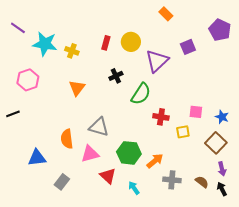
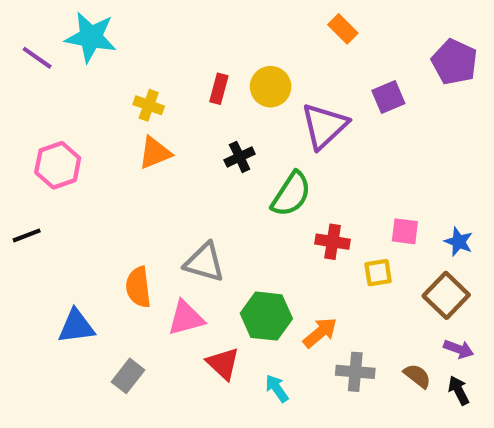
cyan star: (45, 44) -> (91, 37), moved
orange triangle: (77, 88) -> (155, 153), moved, turned 30
purple arrow: (222, 169) -> (459, 349), turned -56

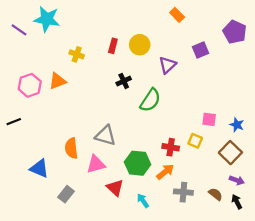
purple triangle: (324, 126) -> (167, 65), size x0.7
orange triangle: (155, 153) -> (57, 81), moved
red cross: (333, 242) -> (171, 147), moved
yellow square: (378, 273) -> (195, 141), turned 32
blue triangle: (76, 326) -> (39, 169), turned 30

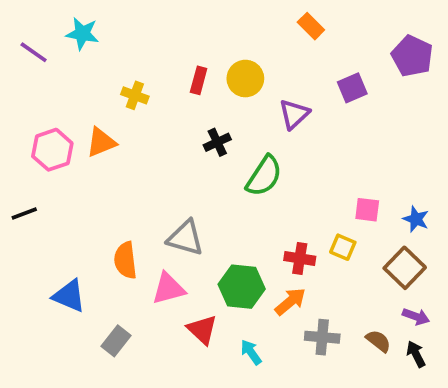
cyan star: (47, 19) -> (82, 34), size x0.7

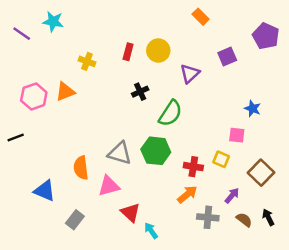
blue star: (416, 219) -> (253, 109), moved
green hexagon: (242, 287) -> (156, 151), moved
purple arrow: (416, 317) -> (232, 196), moved, turned -70
cyan arrow: (251, 352) -> (151, 231), moved
black arrow: (416, 354) -> (268, 217), moved

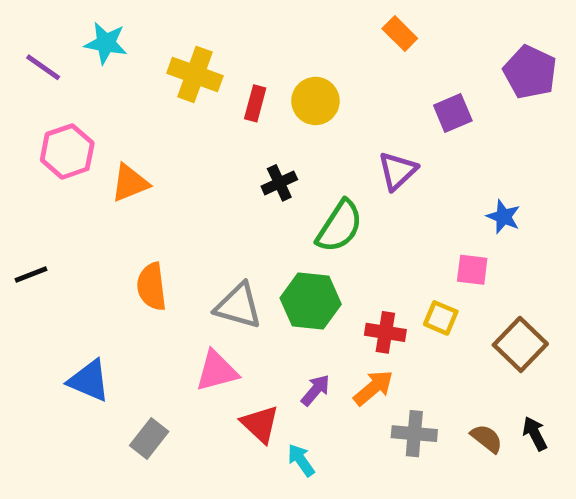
yellow cross: (87, 61) -> (195, 74), moved, size x1.5
purple triangle: (190, 73) -> (397, 171), moved
pink hexagon: (34, 96) -> (67, 152), moved
orange semicircle: (81, 168) -> (152, 287), moved
purple arrow: (232, 196) -> (315, 390), moved

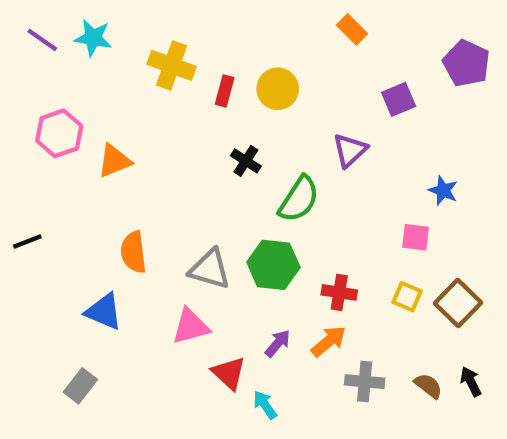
purple line: (43, 67) -> (42, 40), moved
black cross: (279, 183) -> (246, 161), turned -32
yellow square: (441, 318) -> (407, 297), moved
blue triangle: (89, 381) -> (104, 312), moved
gray rectangle: (149, 438) -> (80, 386), moved

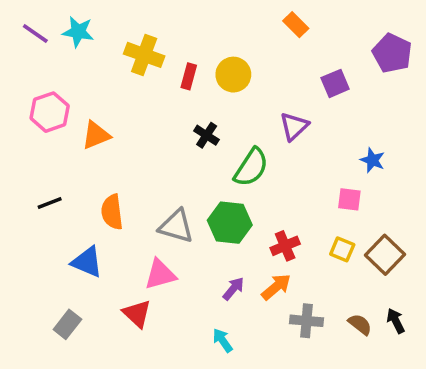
black line: (27, 242) -> (50, 203), moved
red cross: (339, 292) -> (285, 246), turned -32
red triangle: (229, 373) -> (137, 314), moved

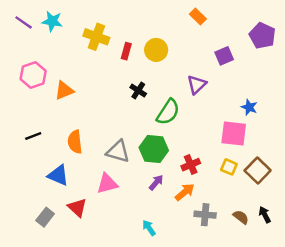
pink square: (349, 199) -> (234, 134), size x1.6
purple arrow: (233, 289) -> (156, 182), moved
red triangle: (137, 314) -> (77, 208), moved

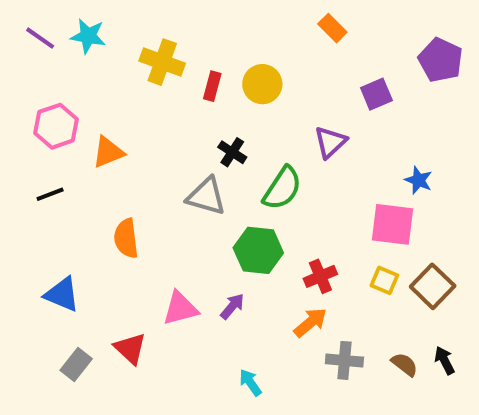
black line: (33, 136) -> (50, 194), moved
gray triangle: (118, 151) -> (206, 196), moved
blue triangle: (58, 175) -> (62, 294), moved
purple arrow: (156, 182) -> (232, 306), moved

